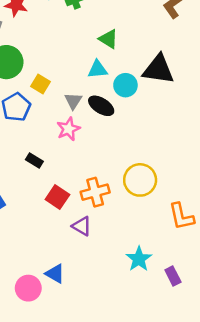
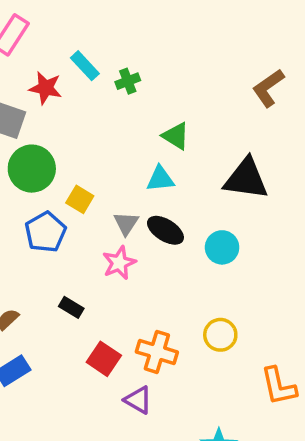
cyan circle: (125, 85) -> (222, 247), moved
yellow circle: (140, 180) -> (220, 335), size x0.7
orange cross: (95, 192) -> (157, 352), turned 32

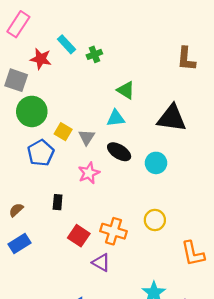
brown L-shape: (268, 88) -> (186, 59), turned -50
gray triangle: (126, 223) -> (87, 137), moved
black rectangle: (71, 307) -> (58, 202), turned 64

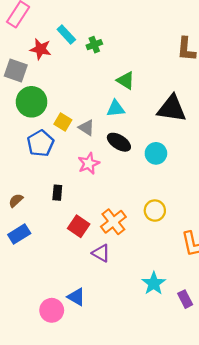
gray triangle: (87, 137) -> (86, 128), turned -30
orange cross: (113, 231) -> (113, 222), turned 35

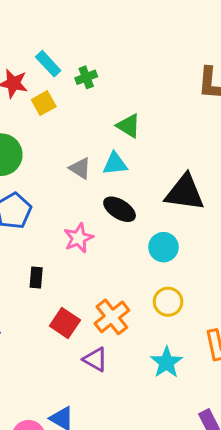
black triangle: (172, 109) -> (185, 193), moved
yellow square: (63, 122) -> (44, 103), moved, turned 30
gray triangle: (86, 128) -> (80, 168), moved
cyan circle: (156, 153) -> (163, 247), moved
cyan star: (154, 283) -> (167, 362), moved

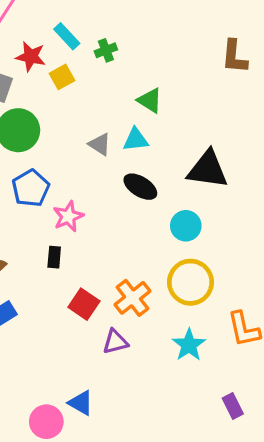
pink star: (79, 238) -> (68, 216), moved
yellow circle: (168, 302) -> (190, 282), size x1.5
purple triangle: (95, 359) -> (115, 342), turned -44

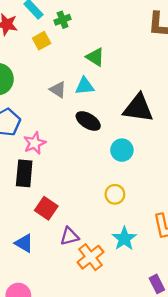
yellow square: (62, 77) -> (42, 41), moved
black rectangle: (54, 257) -> (24, 173), size x1.6
yellow circle: (190, 282) -> (115, 194), moved, size x0.6
orange cross: (133, 298) -> (90, 257), moved
blue triangle: (81, 403) -> (24, 243), moved

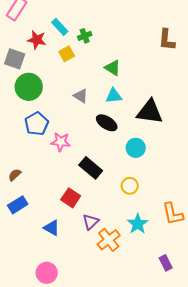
cyan triangle: (85, 86) -> (114, 96), moved
pink star: (35, 143) -> (61, 142), turned 30
black rectangle: (24, 173) -> (91, 168), moved, turned -55
purple triangle: (70, 236) -> (91, 222), turned -30

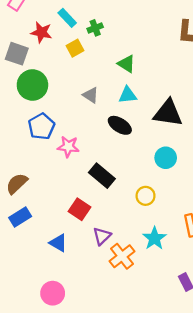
cyan circle: (136, 148) -> (166, 158), moved
brown semicircle: (15, 175) -> (17, 184), size x1.5

